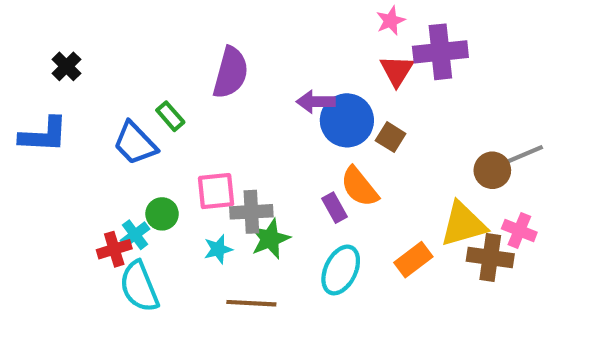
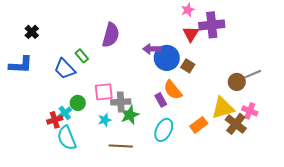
brown cross: (490, 258) -> (236, 124), turned 30

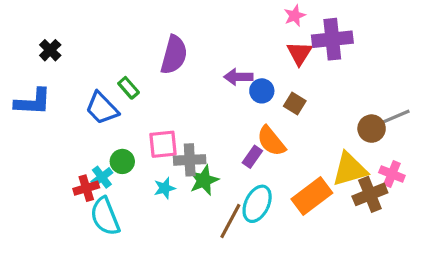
blue circle: (167, 58) -> (262, 91), size x0.6
purple rectangle: (161, 100) -> (252, 157), turned 64
brown cross: (236, 124) -> (370, 194), turned 30
orange rectangle: (199, 125) -> (312, 196), size x1.4
brown line: (121, 146) -> (230, 221), moved, turned -65

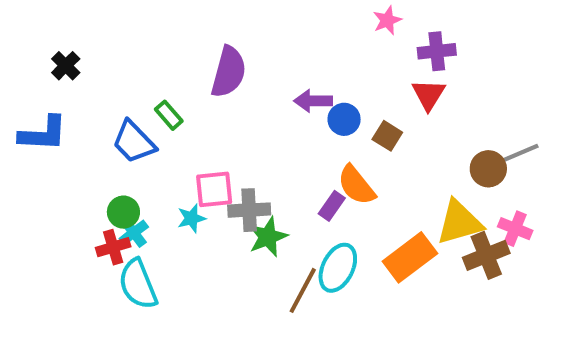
purple cross: (332, 39) -> (437, 51), size x0.7
red triangle: (299, 53) -> (429, 95), moved
green circle: (122, 161) -> (123, 212), moved
cyan star: (165, 188) -> (191, 218), moved

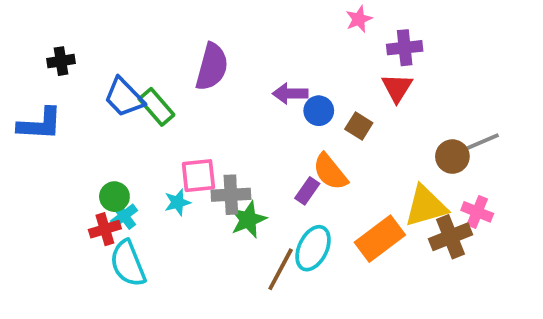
black cross: (66, 66) -> (61, 61), turned 36
green rectangle: (169, 115) -> (156, 107), size x1.4
blue trapezoid: (134, 142) -> (124, 97), moved

